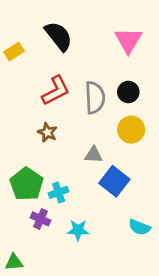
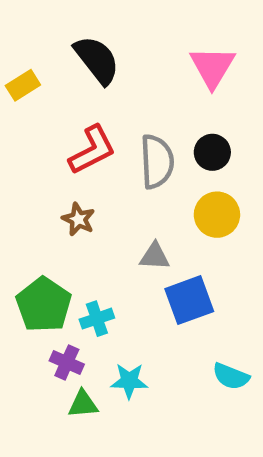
blue square: (114, 181) -> (189, 300), turned 32
green triangle: (14, 262) -> (83, 404), moved

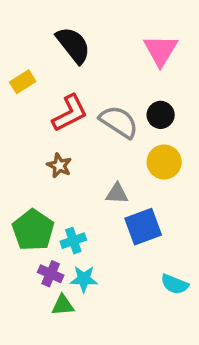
yellow rectangle: (23, 85) -> (23, 82), moved
gray semicircle: (157, 162) -> (119, 122), turned -54
cyan star: (129, 381) -> (84, 279), moved

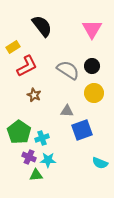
red L-shape: (70, 113) -> (27, 66), moved

